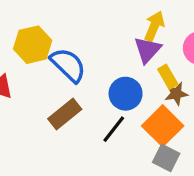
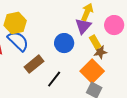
blue semicircle: (68, 65) -> (18, 41), moved
blue circle: (126, 94) -> (64, 43), moved
black line: (114, 129) -> (54, 79), moved

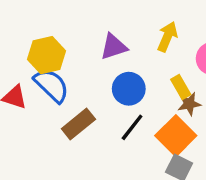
purple triangle: (83, 26) -> (114, 47), moved, turned 30
black line: (54, 79) -> (132, 127), moved

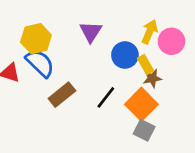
yellow arrow: (167, 37) -> (150, 32), moved
purple triangle: (114, 47) -> (91, 32), turned -40
blue circle: (129, 89) -> (125, 55), moved

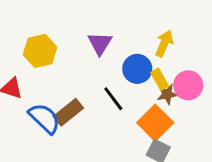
pink circle: (171, 41) -> (188, 85), moved
blue semicircle: (40, 63) -> (44, 118), moved
black line: (106, 97) -> (113, 99), moved, turned -75

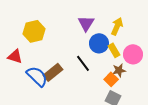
purple triangle: (100, 43) -> (86, 23), moved
brown star: (167, 94) -> (119, 70), moved
orange square: (155, 123) -> (111, 79), size x0.6

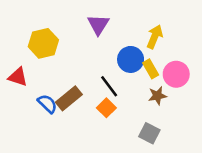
purple triangle: (86, 23) -> (98, 25), moved
blue semicircle: (37, 76) -> (47, 104), size x0.7
orange square: (111, 79) -> (106, 108), moved

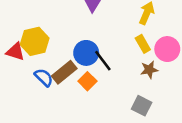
yellow hexagon: (43, 43) -> (35, 41), moved
blue circle: (131, 59) -> (86, 53), moved
orange square: (106, 108) -> (87, 81), moved

